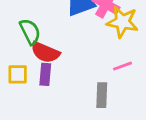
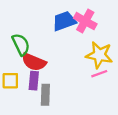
yellow star: (122, 22) -> (99, 55), moved
gray rectangle: (102, 95) -> (45, 95), moved

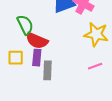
pink line: (99, 74) -> (95, 66), moved

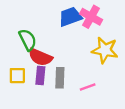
pink line: (95, 66) -> (88, 87), moved
gray rectangle: (47, 70) -> (60, 78), moved

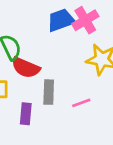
pink cross: (91, 17) -> (85, 20), turned 30
purple rectangle: (40, 76) -> (26, 114), moved

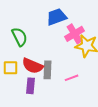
pink cross: (85, 20) -> (75, 34), moved
red semicircle: (26, 68) -> (33, 66), moved

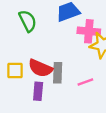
pink cross: (75, 34) -> (89, 31), turned 36
green semicircle: (20, 37) -> (28, 21), moved

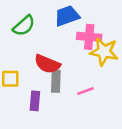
green semicircle: (28, 21) -> (24, 26), turned 75
red semicircle: (40, 68) -> (47, 64), moved

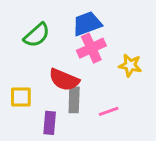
pink cross: (89, 37) -> (91, 48), moved, turned -30
yellow star: (104, 52) -> (130, 65), size x0.7

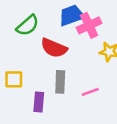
pink cross: (91, 48) -> (89, 25), moved
red semicircle: (64, 80) -> (54, 48), moved

